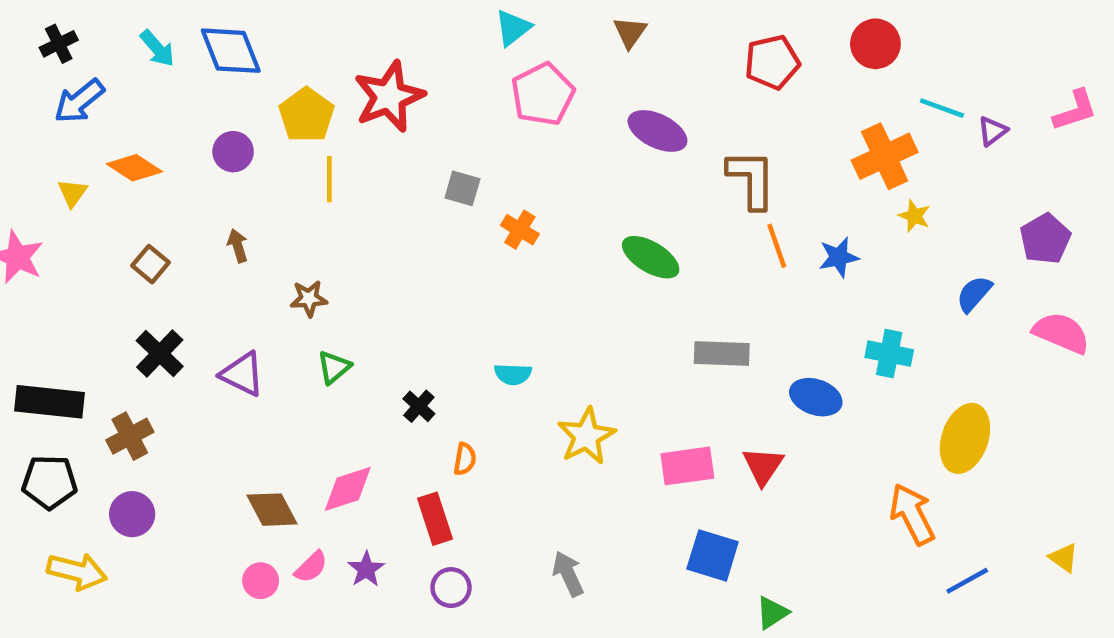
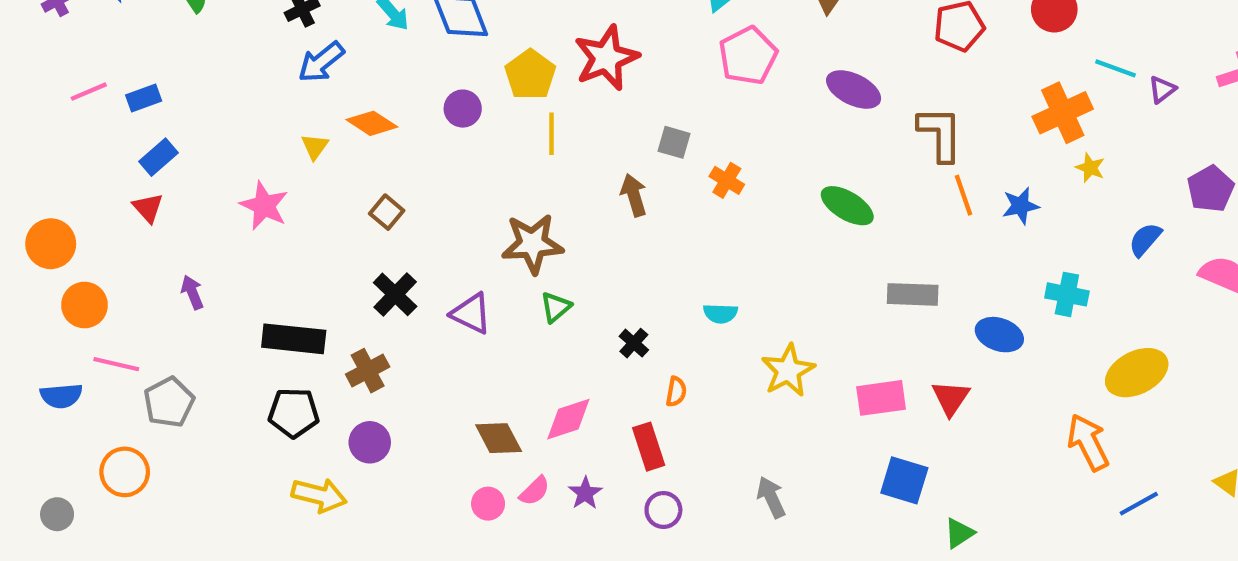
brown arrow: (238, 246) -> (634, 195), moved, size x1.4
brown star: (309, 298) -> (532, 244), size x1.8
yellow ellipse: (965, 438) -> (1137, 373), turned 44

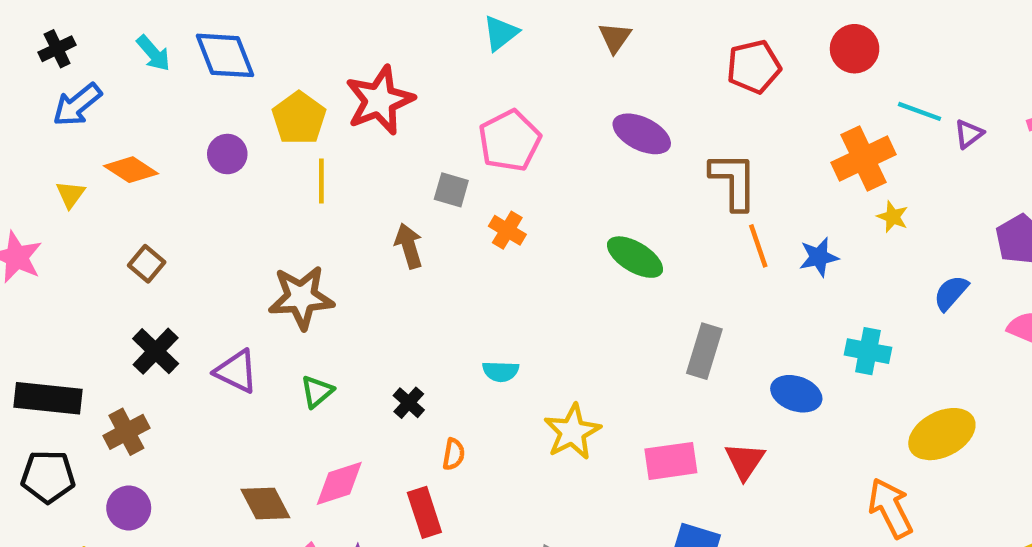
pink pentagon: (748, 56) -> (510, 141), moved
gray rectangle: (913, 294) -> (704, 351), turned -75
green triangle: (556, 307) -> (317, 391), moved

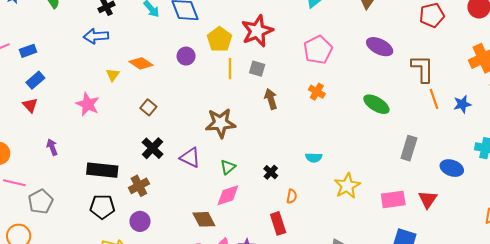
blue arrow: (77, 105) -> (96, 36), moved, turned 35
gray square: (451, 190) -> (257, 69), moved
pink diamond: (339, 483) -> (228, 195), moved

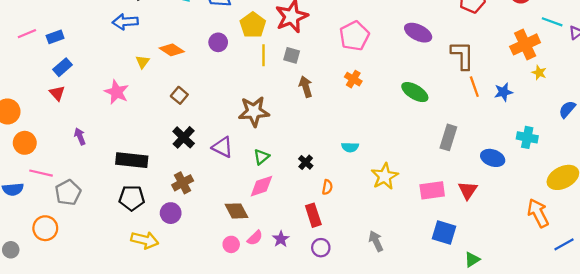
brown cross: (139, 186) -> (183, 183), moved

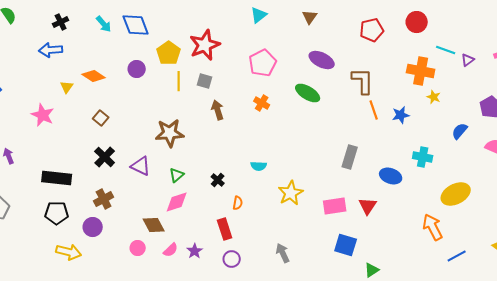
orange cross: (525, 44) -> (421, 71), turned 36
green ellipse: (415, 92) -> (308, 93), moved
pink circle: (231, 244) -> (138, 248), moved

